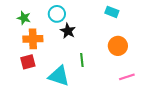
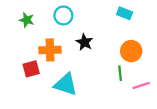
black star: (68, 31) -> (84, 42), moved
orange cross: (33, 39) -> (50, 50), moved
green line: (82, 60) -> (120, 73), moved

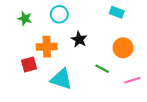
green line: (120, 73) -> (102, 69), moved, turned -56

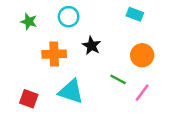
red square: (29, 64) -> (29, 99), moved, turned 35
pink line: (132, 80) -> (142, 93), moved, turned -35

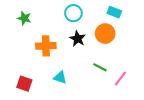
cyan circle: (69, 17) -> (73, 13), moved
orange circle: (142, 55) -> (105, 34), moved
cyan triangle: (71, 91) -> (60, 77), size x0.6

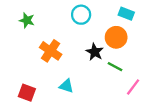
black star: (78, 39) -> (95, 52), moved
orange cross: (46, 46) -> (51, 51), turned 36
green line: (100, 67) -> (115, 67), moved

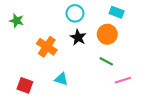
green star: (27, 20) -> (17, 21), moved
black star: (95, 52) -> (78, 37), moved
pink line: (133, 87) -> (123, 80), turned 35

